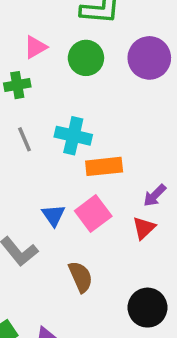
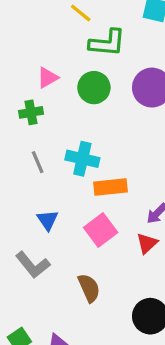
blue triangle: (53, 215) -> (48, 220), moved

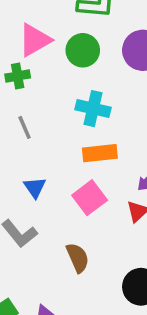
pink triangle: (48, 78) -> (35, 40), size x1.5
cyan cross: (82, 159) -> (93, 109), moved

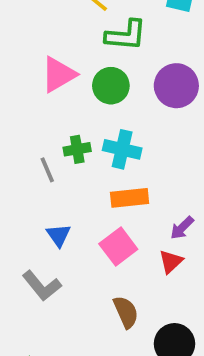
green cross: (18, 76) -> (77, 149), moved
brown semicircle: (78, 258) -> (126, 312), moved

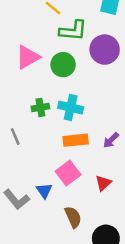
purple circle: (176, 86) -> (105, 50), moved
gray line: (47, 170) -> (15, 136), moved
purple arrow: (182, 228) -> (111, 140), moved
blue triangle: (59, 235) -> (44, 191), moved

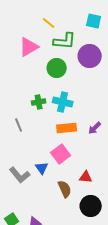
pink triangle: (28, 57) -> (29, 47), moved
red triangle: (103, 183) -> (86, 177), moved, turned 48

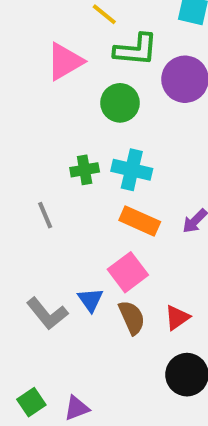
orange rectangle: (67, 128) -> (140, 221), turned 30
red triangle: (86, 177) -> (177, 318), turned -40
brown semicircle: (65, 189) -> (132, 318), moved

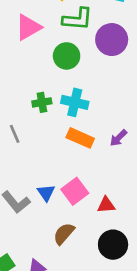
pink square: (128, 272) -> (75, 191), moved
brown semicircle: (132, 318) -> (64, 234), moved, turned -115
red triangle: (177, 318) -> (106, 205), turned 30

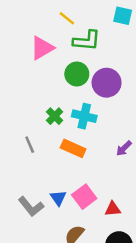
purple circle: (112, 40) -> (107, 83), moved
green cross: (42, 102) -> (55, 116), turned -35
orange rectangle: (80, 138) -> (73, 148), moved

